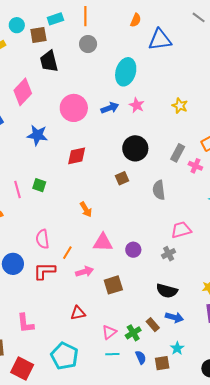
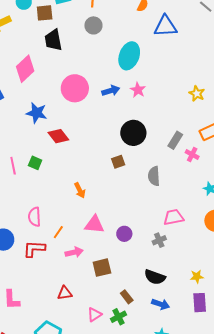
yellow star: (180, 106) -> (197, 94), moved
red diamond: (77, 156) -> (58, 136), moved, turned 60
brown rectangle: (153, 325) -> (127, 297), moved

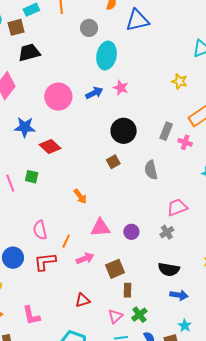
gray circle: (93, 25) -> (89, 28), moved
black trapezoid: (53, 40) -> (29, 53), turned 95
brown rectangle: (127, 297) -> (127, 290), moved, turned 48

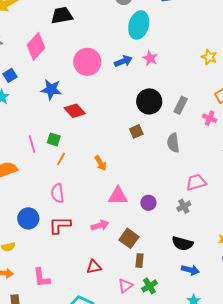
gray rectangle: (166, 131) -> (181, 105), moved
orange line: (66, 241) -> (61, 159), moved
brown square: (115, 269) -> (129, 238), turned -36

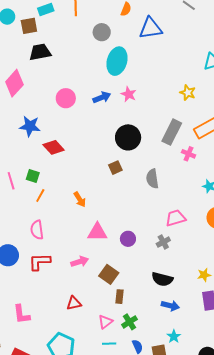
pink circle: (87, 62) -> (66, 98), size x0.7
gray rectangle: (181, 105) -> (172, 132), moved, size x1.4

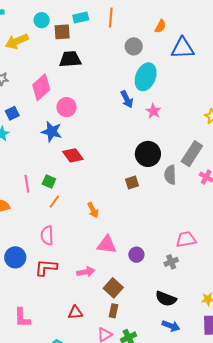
blue arrow: (102, 97) -> (127, 99), moved, turned 78
pink circle: (66, 98) -> (67, 107), moved
gray semicircle: (152, 179) -> (170, 175), moved
brown rectangle: (119, 297) -> (113, 311), moved

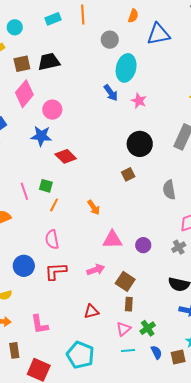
brown square: (62, 32) -> (22, 64), moved
gray semicircle: (170, 175) -> (169, 190), moved

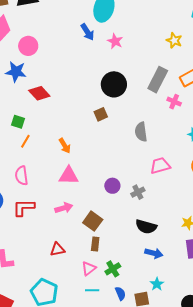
pink triangle: (112, 240) -> (69, 176), moved
gray cross: (179, 247) -> (138, 192), moved

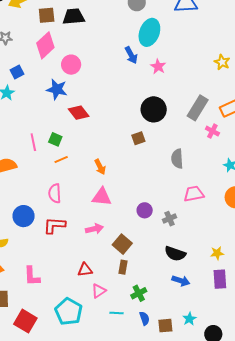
yellow star: (174, 40) -> (222, 62), moved
orange line: (25, 141) -> (61, 159), turned 32
pink triangle: (89, 268) -> (99, 291), moved
cyan star: (157, 284) -> (189, 319), moved

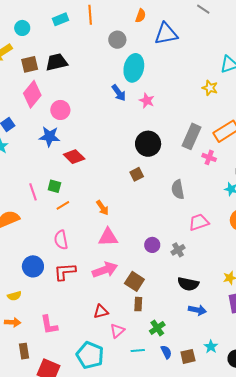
pink arrow: (94, 229) -> (105, 270), size x1.4

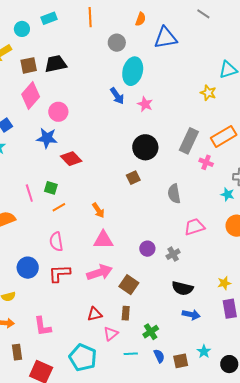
cyan rectangle: (60, 19) -> (49, 18), moved
brown rectangle: (138, 304) -> (126, 313), moved

